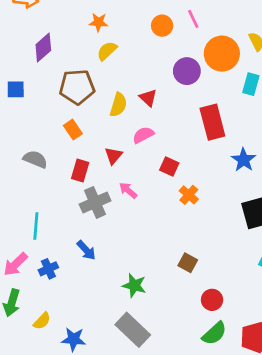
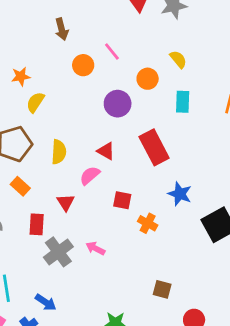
orange circle: (222, 54) -> (148, 79), size x0.6
red triangle: (148, 98) -> (106, 151), moved
blue star: (244, 160) -> (180, 194), moved
pink arrow: (128, 190) -> (95, 248), moved
blue arrow: (86, 250) -> (46, 302), moved

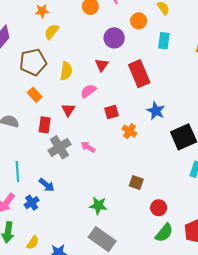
red triangle: (106, 151) -> (102, 65), moved, turned 32
red square: (122, 200) -> (112, 112), turned -32

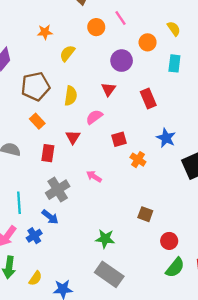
yellow semicircle: (52, 32) -> (67, 53), moved
red rectangle: (139, 74) -> (148, 98), size x0.7
gray cross: (60, 147) -> (58, 190), moved

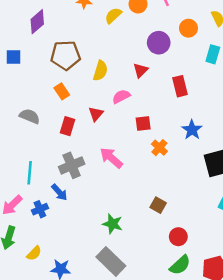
yellow semicircle: (67, 53) -> (113, 16), moved
pink arrow: (94, 176) -> (111, 158), size x1.5

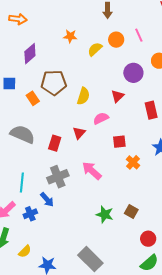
orange rectangle: (62, 91) -> (33, 98), moved
gray semicircle: (30, 116) -> (22, 134), size x1.4
green star: (113, 224) -> (105, 214), moved

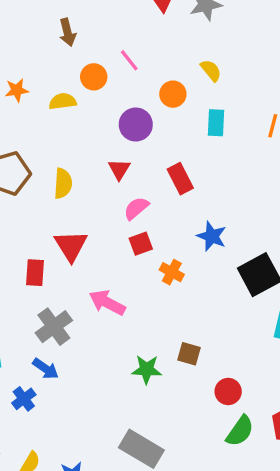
yellow semicircle: (95, 49) -> (63, 101), turned 49
pink semicircle: (101, 118) -> (136, 208), moved
red triangle: (79, 133) -> (71, 246), size x1.5

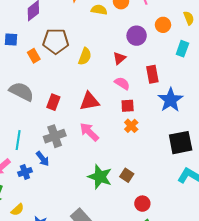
pink semicircle: (136, 208) -> (122, 83), turned 56
blue star: (212, 236) -> (171, 100), moved, size x1.4
red square: (141, 244) -> (128, 106), moved
red triangle: (71, 246) -> (89, 101), moved, turned 35
green star: (147, 369) -> (100, 177), size x1.4

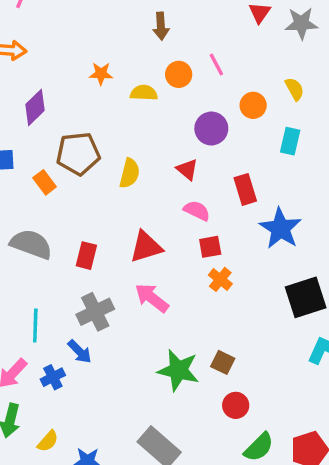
red triangle: (119, 58) -> (187, 169), turned -32
red circle: (142, 204) -> (236, 405), moved

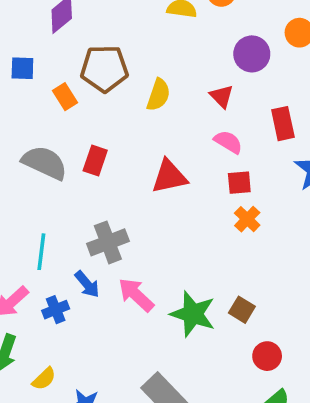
red rectangle: (86, 256) -> (95, 160), moved
pink arrow: (152, 298) -> (136, 295), moved
red circle: (236, 405) -> (267, 356), moved

